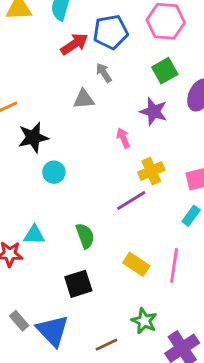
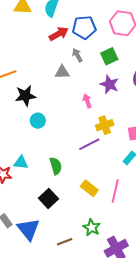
green square: (165, 71) -> (109, 56), moved
black square: (78, 284) -> (48, 199), turned -30

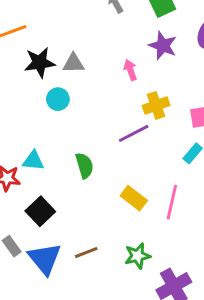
gray triangle: (62, 72) -> (73, 63), moved
black square: (48, 199) -> (40, 211), moved
green star: (92, 228) -> (137, 256), turned 30
brown line: (65, 242) -> (86, 252), moved

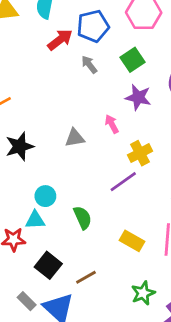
black star: (40, 63) -> (20, 146), moved
gray triangle: (73, 63) -> (75, 138), moved
cyan circle: (58, 99) -> (45, 196), moved
brown line: (86, 252) -> (86, 277), moved

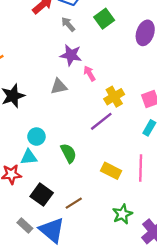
purple star: (138, 97) -> (71, 55), moved

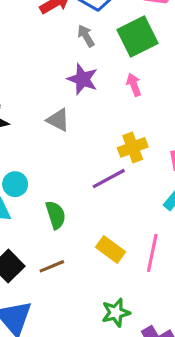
green square: (104, 19) -> (138, 36), size x1.4
pink arrow: (89, 73) -> (134, 85), moved
gray triangle: (59, 87) -> (58, 120), turned 30
brown line: (74, 203) -> (52, 266), moved

